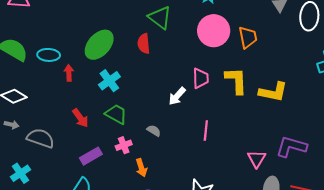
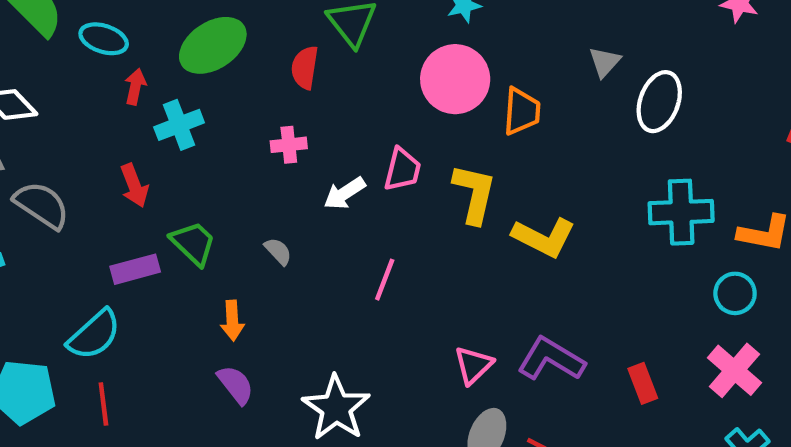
cyan cross: (109, 81) -> (179, 125), moved
green trapezoid: (116, 114) -> (193, 243), moved
pink cross: (124, 145) -> (289, 145), moved

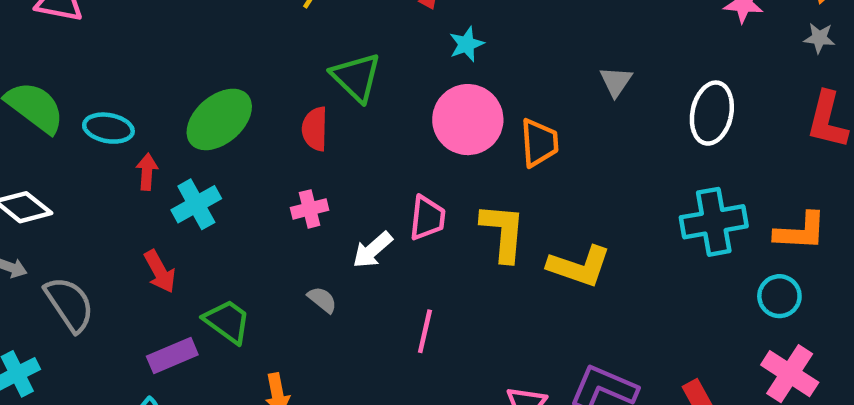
white ellipse: (659, 102) -> (712, 113), moved
gray semicircle: (42, 205) -> (69, 304), turned 30
gray semicircle: (278, 251) -> (322, 300), moved

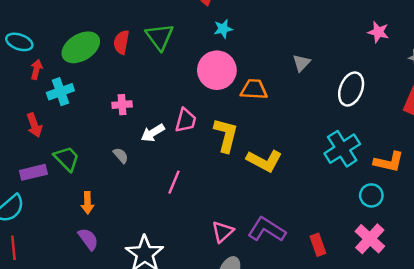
red semicircle: (315, 129) -> (121, 42), moved
orange trapezoid: (539, 143) -> (254, 89), turned -92
cyan cross: (714, 222) -> (342, 149), turned -32

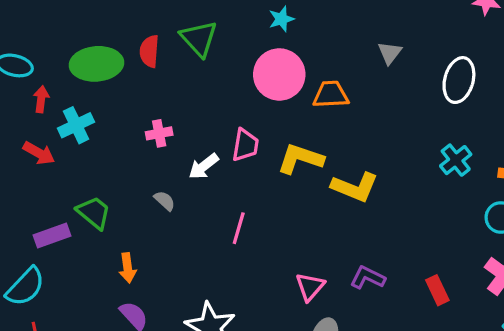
green ellipse: (81, 47) -> (96, 64), turned 33
red arrow: (34, 125) -> (39, 153), moved, turned -35
yellow L-shape: (226, 135) -> (300, 159), turned -80
cyan cross: (342, 149) -> (456, 160), size x0.7
purple L-shape: (267, 230) -> (368, 278), size x0.7

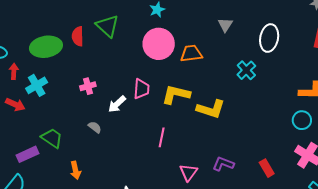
cyan cross: (456, 160) -> (246, 70), moved
pink line: (239, 228) -> (162, 137), moved

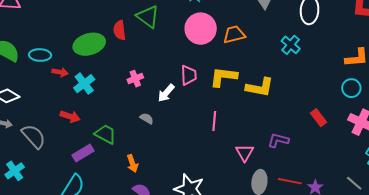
red arrow: (14, 71) -> (60, 72), turned 105
red arrow: (15, 104) -> (70, 116), moved
red rectangle: (267, 168) -> (318, 118), moved

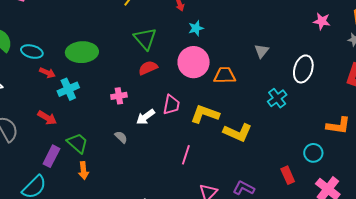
red semicircle: (119, 30) -> (148, 68), moved, turned 60
cyan circle: (351, 88) -> (313, 153), moved
purple rectangle: (83, 153) -> (51, 156), turned -45
orange arrow: (132, 163) -> (83, 171), moved

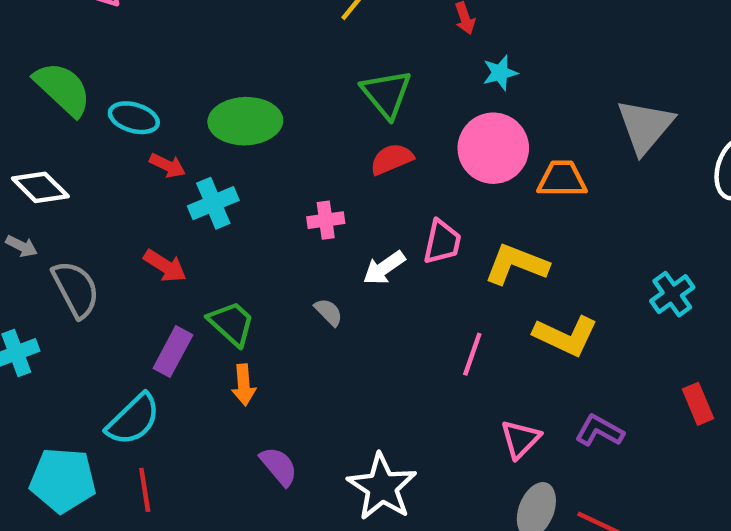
gray triangle: (261, 51) -> (645, 126), size x1.8
cyan cross: (277, 98) -> (672, 294), moved
yellow L-shape: (238, 132) -> (566, 336), moved

